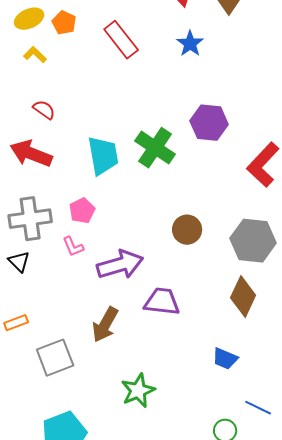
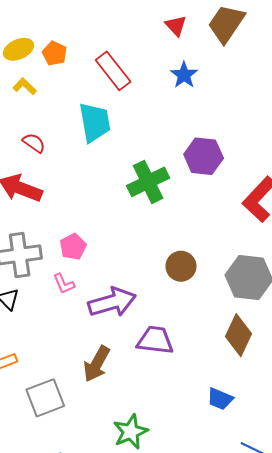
green cross: (155, 148) -> (148, 182), turned 30
cyan trapezoid: (103, 156) -> (95, 122), moved

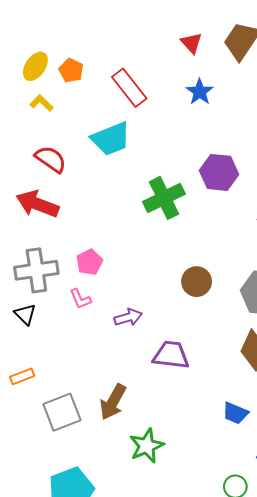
yellow ellipse: (19, 49) -> (35, 66), turned -32
cyan trapezoid: (95, 122) -> (111, 139), turned 78
red semicircle: (34, 143) -> (51, 159), size x1.4
purple arrow: (112, 302) -> (128, 317), size x0.6
brown arrow: (97, 364) -> (113, 402), moved

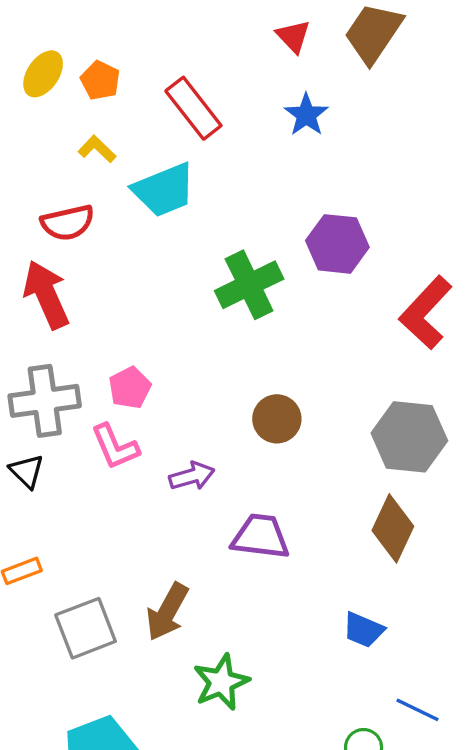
yellow L-shape: (41, 103) -> (97, 149), moved
red semicircle: (51, 159) -> (68, 223), turned 132
red arrow: (37, 204) -> (46, 295), turned 45
brown circle: (197, 282) -> (277, 419), moved
pink L-shape: (80, 299) -> (115, 447), size x1.4

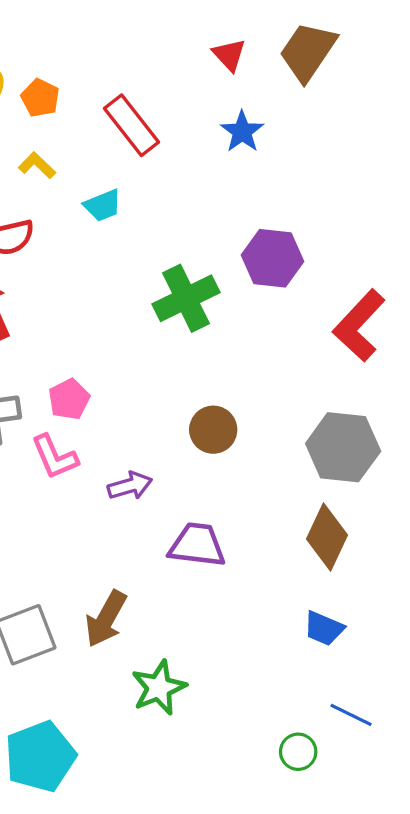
cyan trapezoid: (164, 190) -> (103, 205), size x0.6
blue trapezoid: (364, 630) -> (324, 628), moved

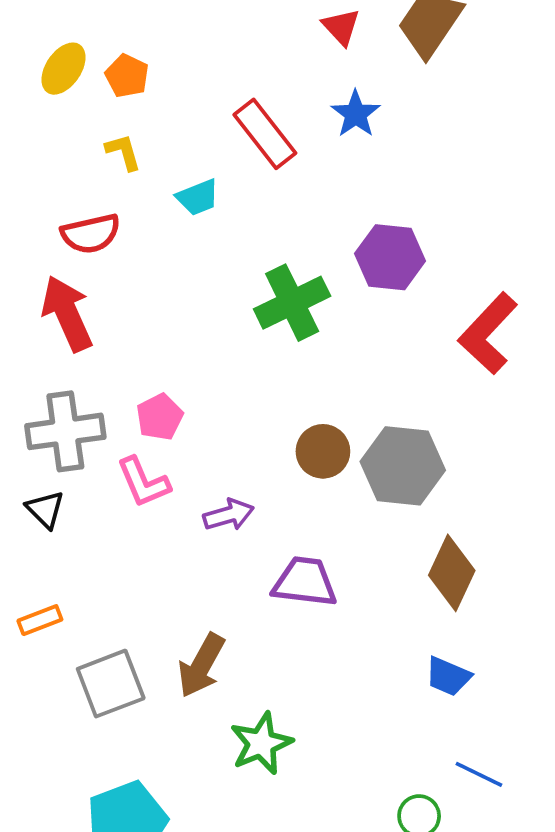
red rectangle: (132, 125) -> (265, 134), moved
yellow L-shape: (37, 165) -> (123, 152), turned 30
gray hexagon: (343, 447) -> (403, 466), moved

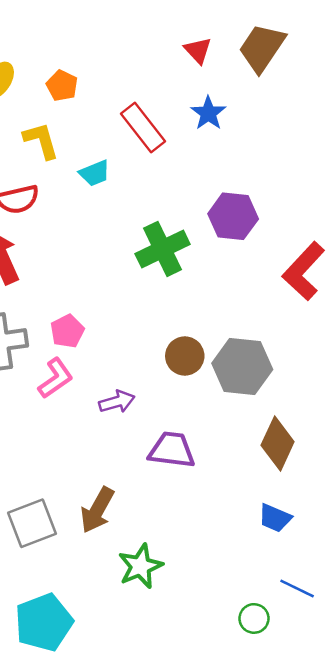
orange pentagon: (127, 76) -> (62, 86), moved
yellow L-shape: (123, 152) -> (41, 141), size x1.4
pink L-shape: (143, 482) -> (56, 378), turned -102

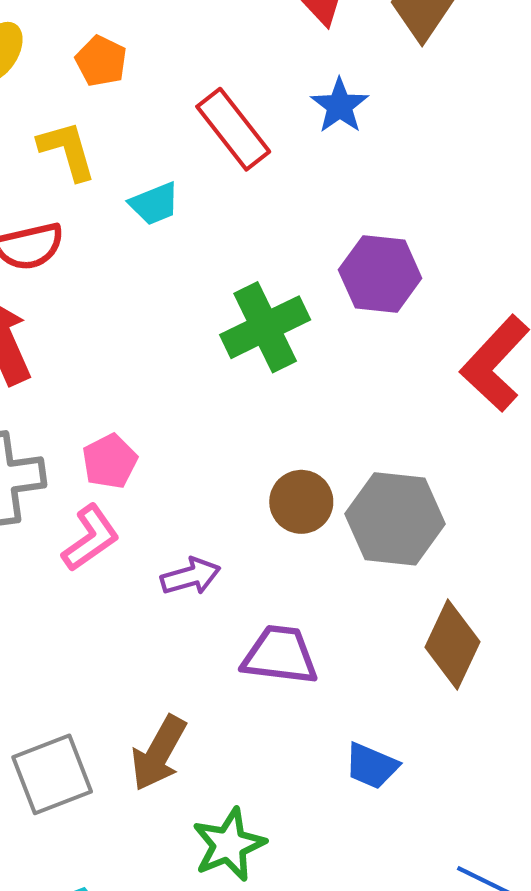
blue trapezoid: (275, 518) -> (372, 766), moved

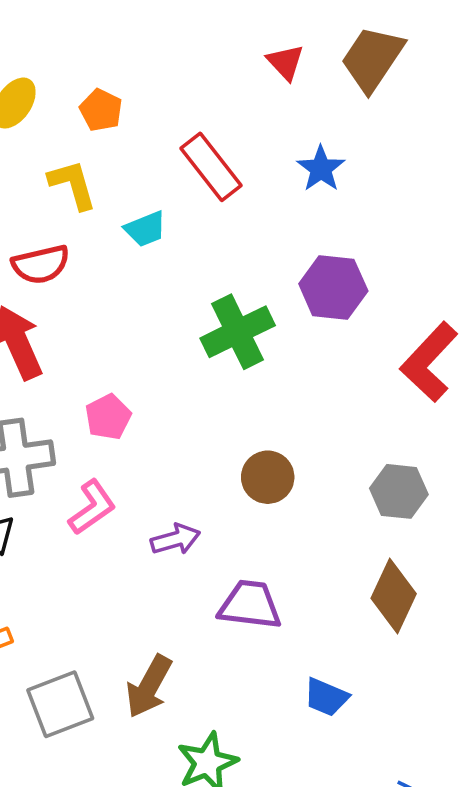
blue star: (340, 106) -> (321, 169), moved
pink pentagon: (110, 461) -> (108, 417), moved
gray hexagon: (395, 519) -> (399, 491), moved, size x0.7

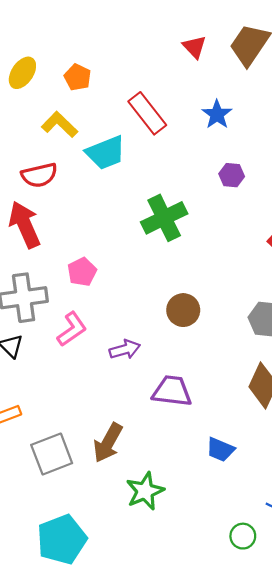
yellow L-shape: (73, 185) -> (60, 125), turned -30
cyan trapezoid: (145, 229) -> (106, 153), size x1.5
purple hexagon: (333, 287) -> (232, 175), moved, size x0.6

